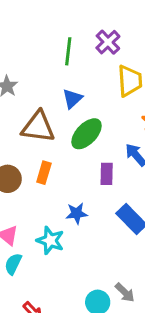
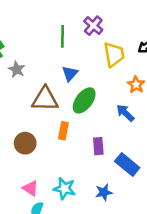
orange rectangle: (44, 173) -> (63, 131), moved
purple rectangle: (107, 174) -> (98, 146), moved
blue star: (77, 213) -> (104, 192), moved

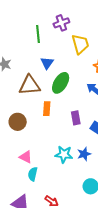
purple cross: (93, 26) -> (61, 23), turned 35
cyan star: (65, 189) -> (64, 154), moved

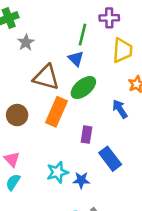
green line: (38, 34) -> (82, 35), moved
blue triangle: (47, 63) -> (76, 59), turned -40
orange rectangle: (47, 109) -> (57, 112), size x1.6
cyan star: (64, 154) -> (57, 172), turned 30

